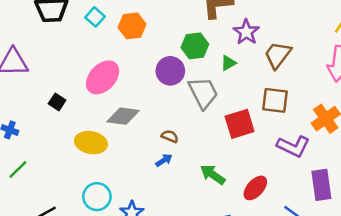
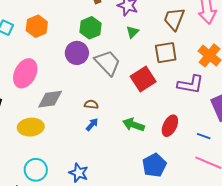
brown trapezoid: (278, 55) -> (174, 19), moved
green triangle: (228, 63) -> (133, 32), moved
cyan circle: (97, 197) -> (36, 170), moved

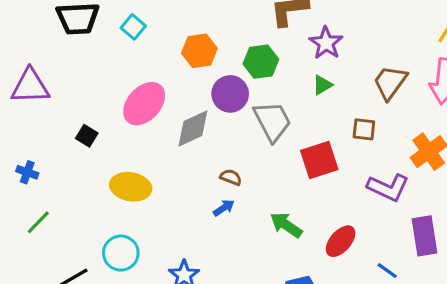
orange hexagon: (37, 26) -> (199, 51), moved
brown square: (166, 53) -> (364, 129), size x0.7
gray diamond: (50, 99) -> (193, 129), moved, turned -32

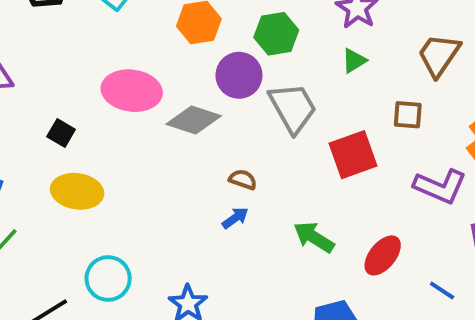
pink ellipse: (144, 104) -> (132, 91), turned 57
gray diamond: (193, 129) -> (194, 120), turned 45
yellow ellipse: (131, 187) -> (77, 191), moved

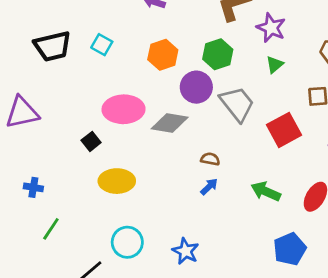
black square: (61, 133) -> (91, 141), moved, turned 30
yellow ellipse: (77, 191) -> (117, 181), moved

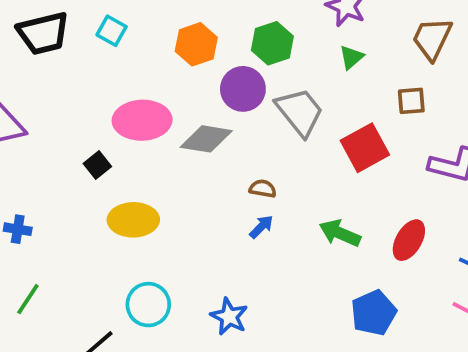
green line: (51, 229) -> (28, 299), moved

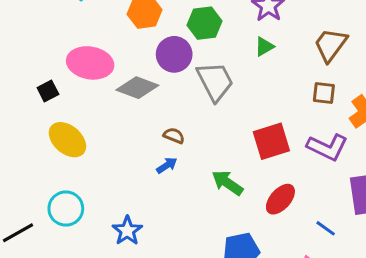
brown square: (411, 101) -> (324, 93), moved
red square: (365, 148) -> (271, 141), moved
yellow ellipse: (133, 220) -> (67, 140), turned 30

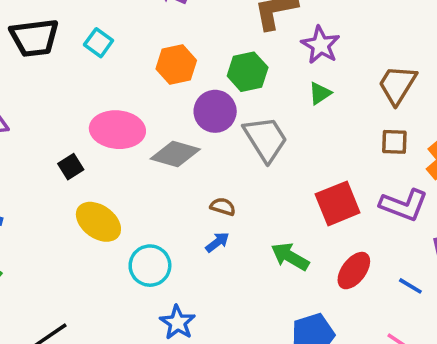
cyan circle: (66, 209) -> (150, 266), moved
blue line: (326, 228) -> (410, 286), moved

